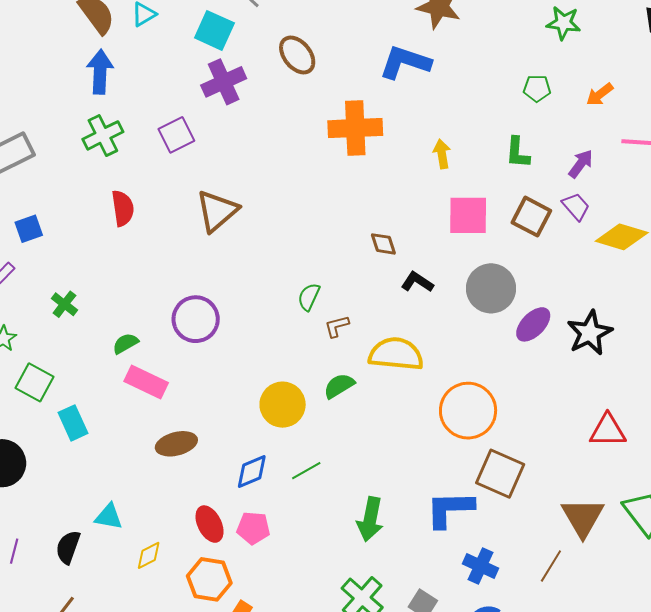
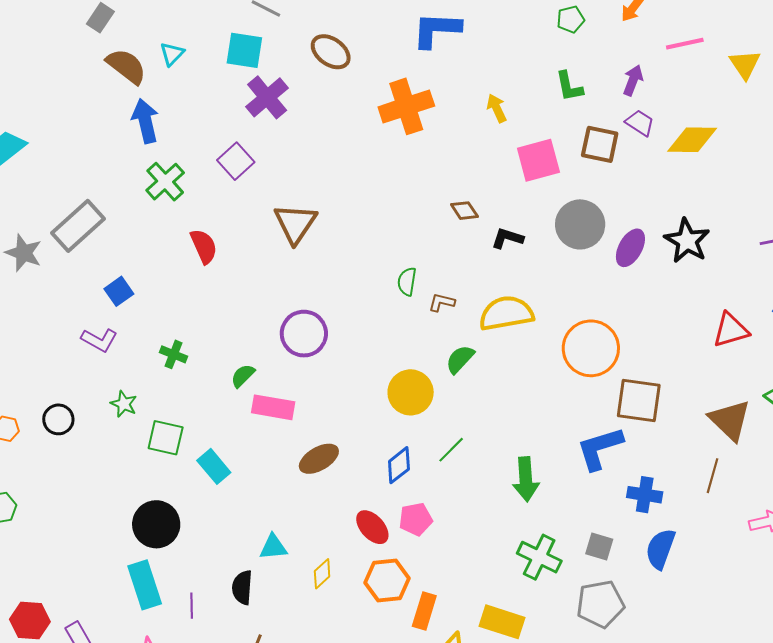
brown L-shape: (337, 326) -> (442, 302), turned 44

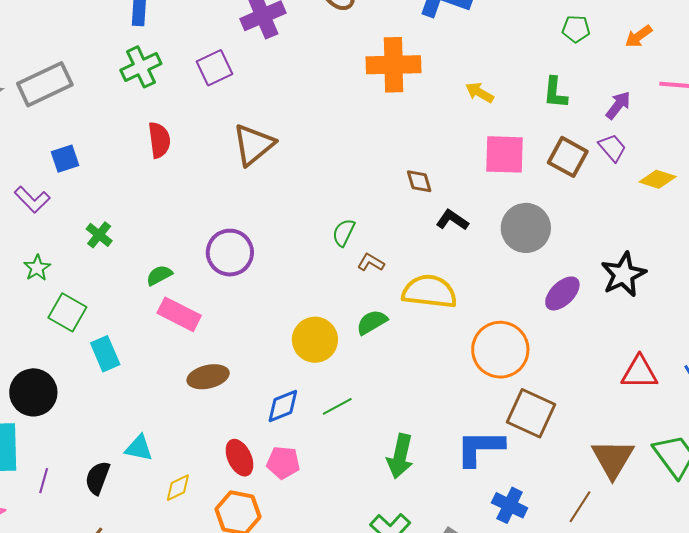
yellow arrow: (497, 108) -> (480, 93), turned -52
yellow diamond: (692, 140) -> (658, 179), size x0.7
purple ellipse: (630, 248) -> (562, 293), moved

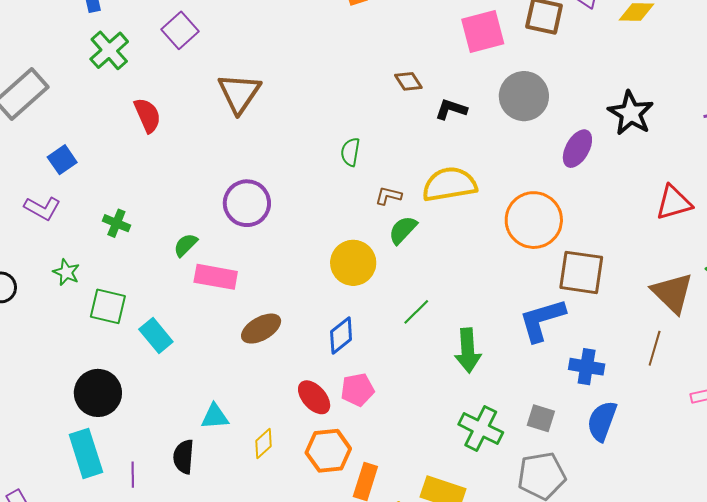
brown L-shape: (371, 262) -> (388, 196), moved
green line: (337, 406) -> (416, 312), moved

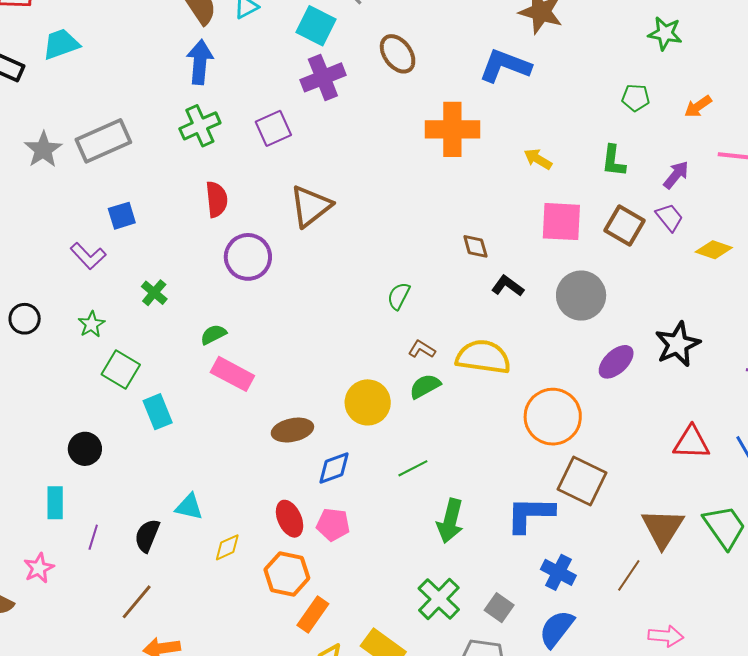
purple circle: (247, 203) -> (248, 257), moved
brown ellipse: (261, 329) -> (292, 430), moved
black circle: (98, 393) -> (85, 449), size x0.7
cyan rectangle: (86, 453) -> (55, 503), size x0.7

